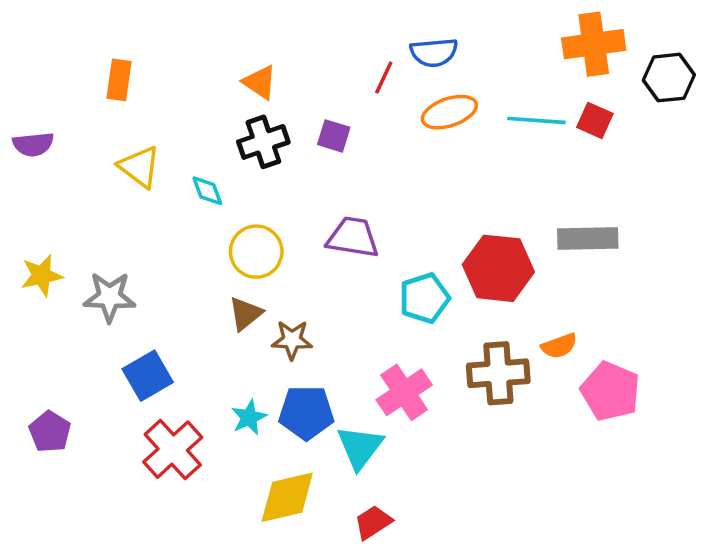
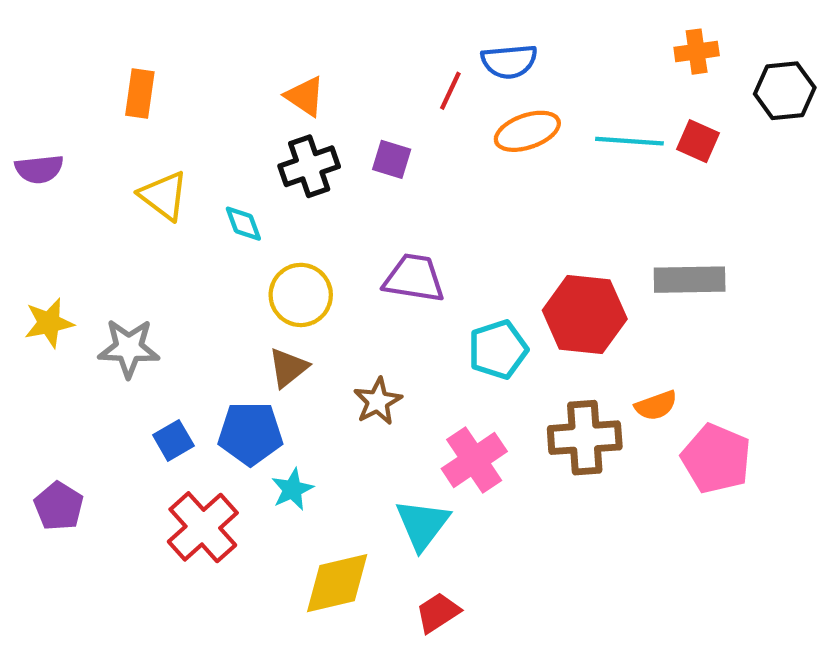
orange cross: (594, 44) -> (697, 52), size x0.6
brown star: (292, 340) -> (378, 401), moved, turned -30
blue square: (148, 376) -> (173, 440), size x0.7
blue pentagon: (306, 413) -> (250, 433), moved

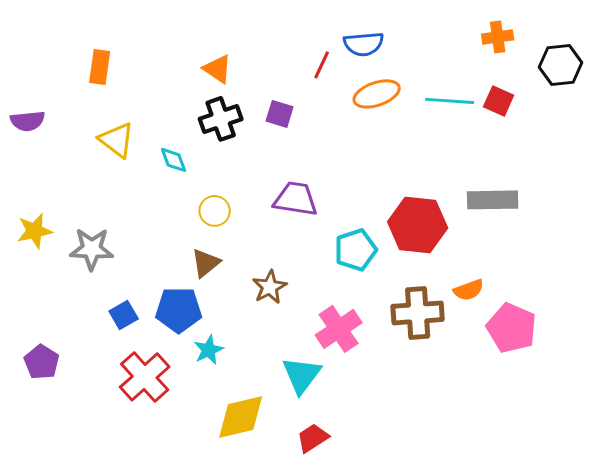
yellow circle: (301, 295) -> (215, 211), size x0.7

